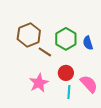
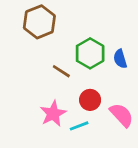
brown hexagon: (29, 35) -> (39, 22), moved
cyan line: (69, 92) -> (79, 126), moved, turned 64

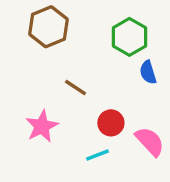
green hexagon: (90, 53) -> (129, 37), moved
pink star: (53, 114) -> (42, 126), moved

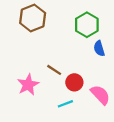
brown line: (76, 87) -> (54, 70), moved

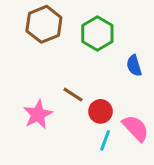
green hexagon: (87, 25) -> (97, 34), moved
cyan line: (65, 104) -> (105, 140), moved, turned -49

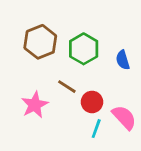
brown hexagon: (44, 24) -> (40, 42), moved
green hexagon: (97, 34) -> (84, 49), moved

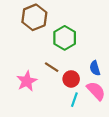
brown hexagon: (40, 42) -> (34, 17), moved
blue semicircle: (123, 60) -> (95, 68), moved

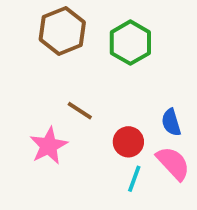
green hexagon: (65, 38) -> (130, 43), moved
brown line: (52, 67) -> (80, 111), moved

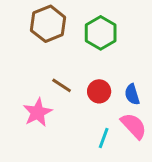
red circle: (128, 142) -> (99, 91), moved

